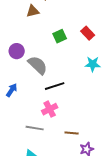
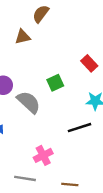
green square: (60, 36) -> (55, 83), moved
black line: (55, 86) -> (79, 128), moved

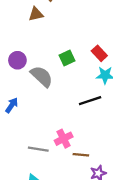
red rectangle: (89, 63) -> (99, 53), moved
pink cross: (43, 155) -> (64, 139), moved

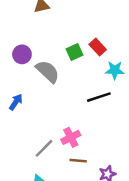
red rectangle: (99, 53) -> (98, 47), moved
gray line: (38, 149) -> (44, 148), turned -54
brown line: (81, 155) -> (78, 161), moved

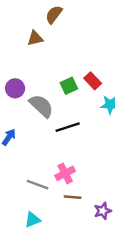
black line: (99, 97) -> (68, 127), moved
gray line: (44, 148) -> (38, 185), turned 65

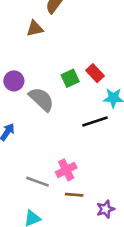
black line: (68, 127) -> (95, 121), moved

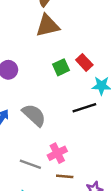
brown triangle: (35, 29) -> (48, 26), moved, size x1.5
gray semicircle: (41, 99) -> (34, 115), moved

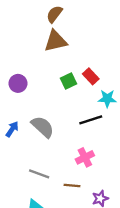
pink cross: (57, 153) -> (85, 157), moved

